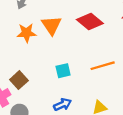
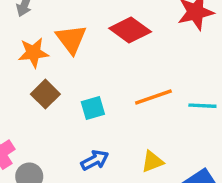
brown square: (19, 80) -> (45, 94), moved

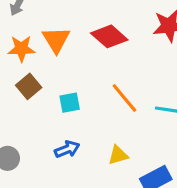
orange line: (153, 97) -> (124, 98), turned 64

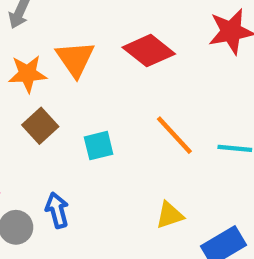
blue arrow: (67, 149) -> (57, 210), moved, turned -80

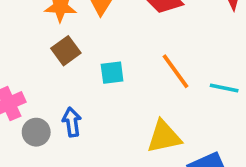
yellow triangle: (170, 215) -> (164, 137), size x1.5

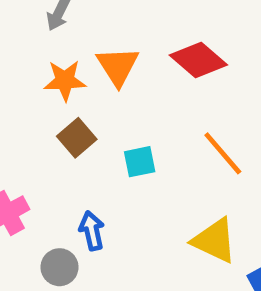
gray circle: (36, 132) -> (59, 267), moved
yellow triangle: (164, 137) -> (214, 241), turned 42

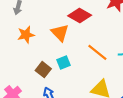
orange triangle: (118, 66) -> (60, 33), moved
brown square: (77, 138) -> (43, 70), moved

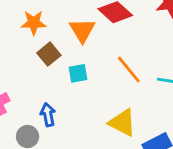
brown square: (43, 70) -> (49, 54), moved

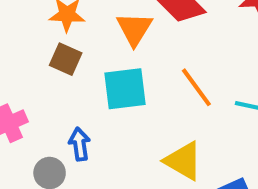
brown square: (49, 54) -> (66, 59), moved, turned -30
cyan square: (78, 73) -> (125, 89), size x1.6

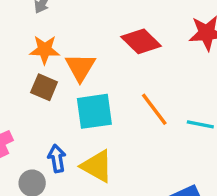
orange triangle: (134, 29) -> (80, 67), moved
yellow triangle: (183, 161) -> (97, 166), moved

